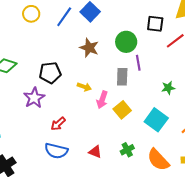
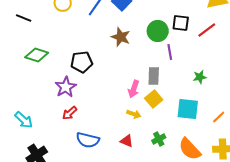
black square: (155, 24) -> (181, 23), moved
gray rectangle: (122, 77) -> (154, 76), moved
yellow arrow: (84, 87) -> (134, 114), moved
cyan square: (156, 120) -> (188, 109), turned -30
red arrow: (58, 124) -> (70, 113), moved

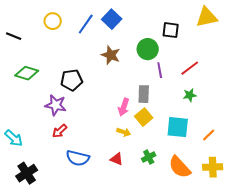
black square: (181, 23) -> (171, 30), moved
red line: (207, 30) -> (190, 68), moved
purple star: (66, 87) -> (56, 105), turned -30

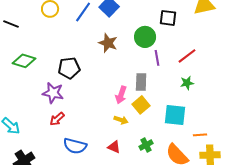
orange line: (209, 135) -> (200, 135), moved, turned 40

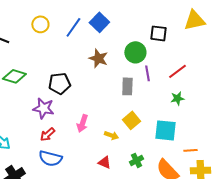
gray rectangle: (141, 82) -> (127, 86), moved
pink arrow: (121, 95) -> (82, 123), moved
blue semicircle: (75, 146) -> (50, 158), moved

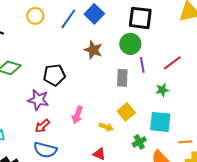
black square: (158, 33) -> (140, 18), moved, size x1.4
green star: (177, 98) -> (162, 90), moved
green cross: (136, 160) -> (139, 142), moved

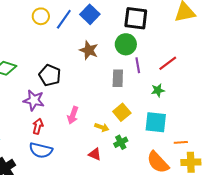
yellow circle: (35, 16) -> (41, 16), moved
black pentagon: (54, 75) -> (50, 75), turned 30
red arrow: (42, 126) -> (38, 126), turned 147
green cross: (139, 142) -> (121, 142), moved

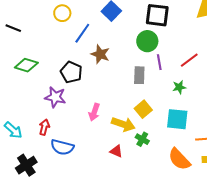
blue line: (64, 19) -> (82, 33), moved
brown star: (89, 50) -> (100, 54), moved
red arrow: (38, 126) -> (44, 127), moved
yellow arrow: (102, 127) -> (123, 124), size x1.6
green cross: (121, 142) -> (142, 139), turned -32

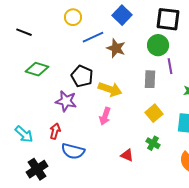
blue line: (82, 33) -> (93, 37), turned 30
brown star: (100, 54) -> (116, 48), moved
yellow arrow: (123, 124) -> (110, 89), moved

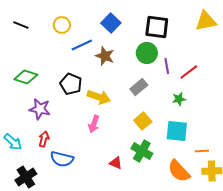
black line: (24, 32) -> (21, 25), moved
purple line: (170, 66) -> (167, 66), moved
gray rectangle: (150, 79) -> (139, 87), turned 48
purple star: (66, 101) -> (40, 109), moved
green cross: (153, 143) -> (142, 151), size x1.5

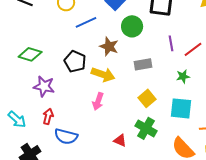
green circle: (147, 53) -> (132, 26), moved
brown star: (105, 56) -> (109, 46), moved
gray rectangle: (139, 87) -> (143, 64), turned 30

